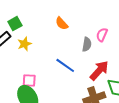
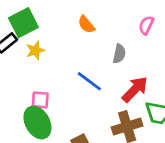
green square: (15, 24) -> (23, 23), size x1.5
pink semicircle: (102, 35) -> (146, 25), moved

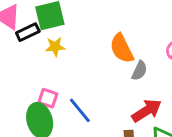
orange semicircle: (86, 24) -> (122, 48), moved, size x1.5
blue line: (89, 81) -> (80, 110), moved

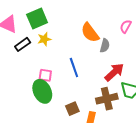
black rectangle: (28, 32) -> (23, 44), moved
blue line: (80, 110) -> (74, 67), moved, turned 30

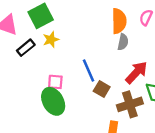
orange semicircle: (90, 33) -> (119, 21), moved, turned -140
brown square: (72, 109) -> (102, 89), moved, turned -32

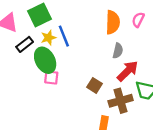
gray semicircle: (123, 42) -> (118, 51), moved
blue line: (88, 70) -> (64, 36), moved
green ellipse: (53, 101) -> (45, 60), moved

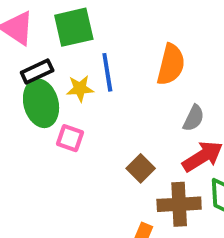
orange semicircle: (113, 22) -> (171, 65), moved
yellow star: (48, 38) -> (80, 89), moved
green ellipse: (45, 60) -> (41, 103), moved

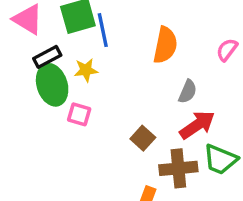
blue line: (107, 72) -> (103, 30), moved

